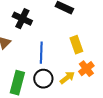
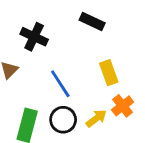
blue line: (41, 53) -> (60, 84), turned -35

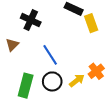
yellow rectangle: (109, 73) -> (91, 23), moved

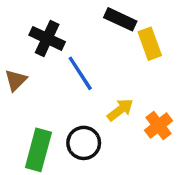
blue line: (50, 55) -> (80, 73), moved
yellow arrow: (77, 80) -> (120, 110), moved

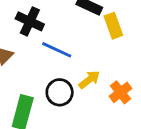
blue line: (80, 73) -> (57, 50), turned -32
black circle: (84, 143) -> (60, 92), moved

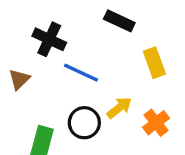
yellow rectangle: (113, 26) -> (154, 63), moved

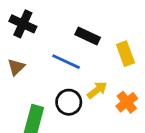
black rectangle: (119, 21) -> (88, 36), moved
black cross: (49, 39) -> (23, 24), moved

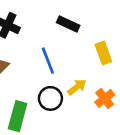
black rectangle: (88, 36) -> (68, 24), moved
blue line: (66, 62) -> (48, 61), turned 44

